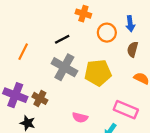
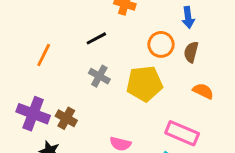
orange circle: (107, 33) -> (161, 44), moved
gray cross: (64, 67) -> (99, 76), size x0.6

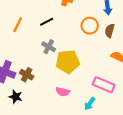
orange line: (44, 55) -> (18, 25), moved
yellow pentagon: (144, 84) -> (68, 62), moved

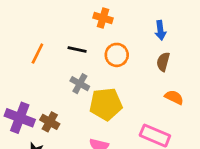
black line: (47, 22) -> (77, 49), turned 40
orange circle: (90, 26) -> (117, 55), moved

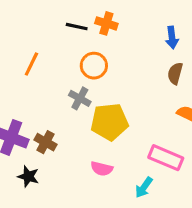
black line: (77, 49) -> (77, 27), moved
orange circle: (117, 55) -> (94, 66), moved

